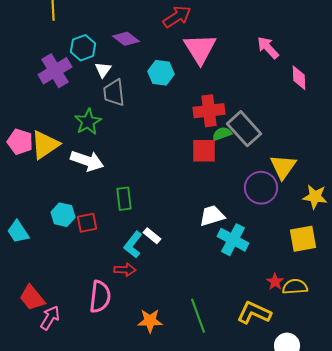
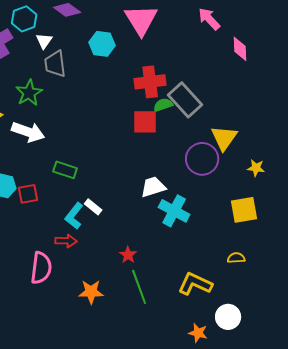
yellow star: (315, 197) -> (256, 168), size x0.7
green rectangle: (124, 199) -> (65, 170), turned -65
red star: (275, 282) -> (128, 255), moved
yellow semicircle: (295, 287) -> (236, 258), size x0.7

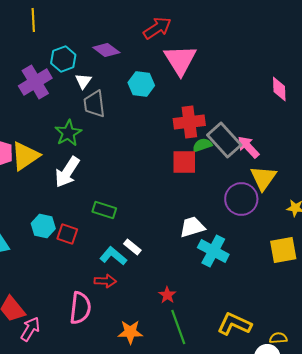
pink arrow: (209, 19) -> (248, 147), moved
white arrow: (28, 132) -> (67, 172), turned 104
red square: (28, 194) -> (67, 234), turned 30
cyan L-shape: (74, 216) -> (113, 256), turned 92
yellow semicircle: (236, 258) -> (278, 338), moved

